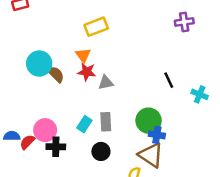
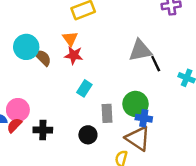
gray triangle: (106, 83) -> (140, 50), moved, size x1.5
gray rectangle: (106, 122) -> (107, 113), moved
cyan rectangle: (84, 124) -> (84, 88), moved
pink circle: (45, 130) -> (18, 110), moved

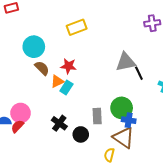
orange triangle: (70, 39) -> (57, 81), moved, turned 40
cyan circle: (26, 47) -> (34, 47), moved
cyan rectangle: (84, 88) -> (66, 87), moved
black cross: (43, 130) -> (59, 123), moved, turned 35

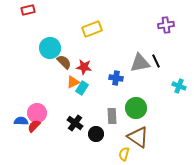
brown semicircle: (42, 68) -> (64, 62), moved
black line: (139, 73) -> (156, 61), moved
blue cross: (129, 120) -> (116, 78), moved

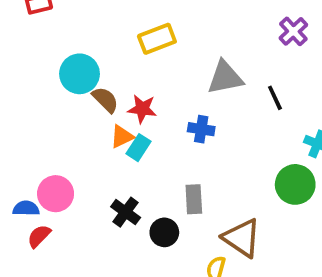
purple cross: (166, 25) -> (293, 31), turned -35
gray triangle: (140, 63) -> (225, 78), moved
green circle: (136, 108) -> (295, 184), moved
red semicircle: (34, 126) -> (39, 236), moved

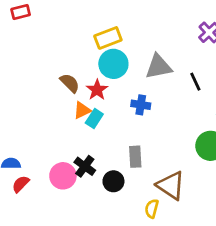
cyan circle: (80, 74) -> (113, 64), moved
red star: (142, 109) -> (97, 90), turned 30
pink circle: (56, 194) -> (63, 176), moved

